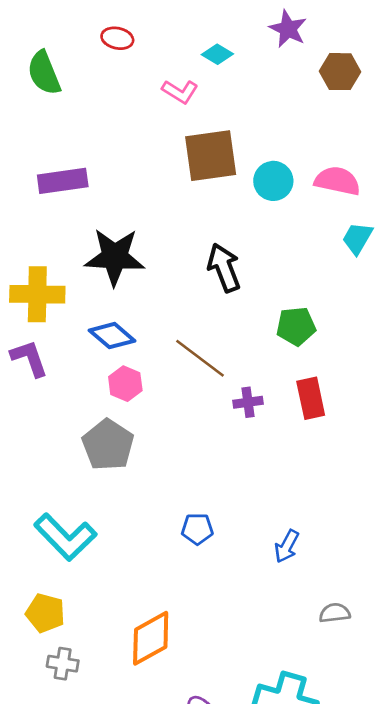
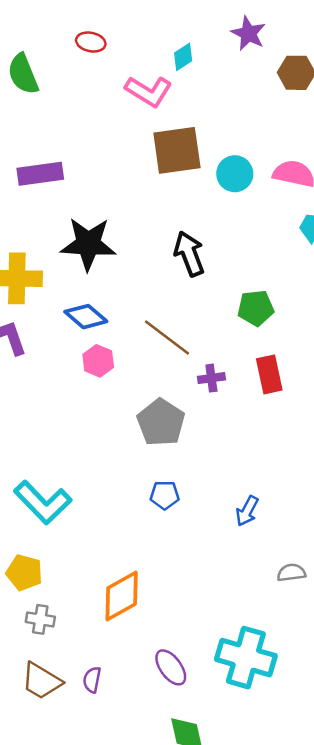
cyan diamond: (217, 54) -> (183, 57), turned -64
pink L-shape: (180, 92) -> (149, 91), size x1.4
gray pentagon: (108, 445) -> (161, 422), moved

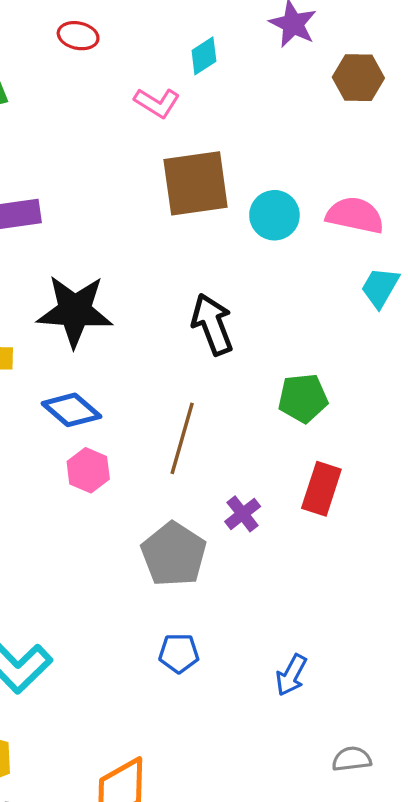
pink L-shape: (149, 91) -> (157, 103), size x0.7
brown line: (167, 337) -> (182, 438), turned 69
red rectangle: (269, 374) -> (321, 489), turned 30
purple cross: (211, 378) -> (243, 514), moved, turned -30

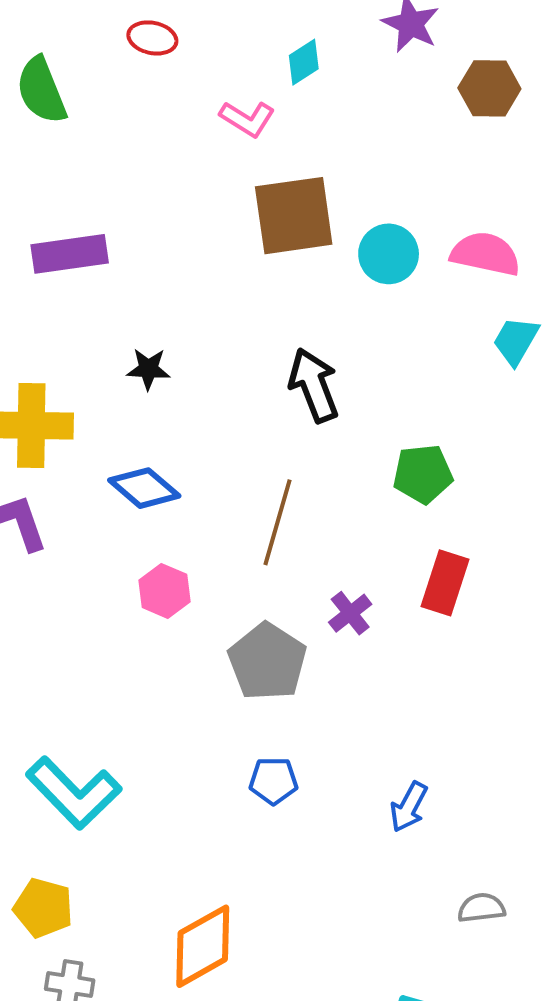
black star: (75, 311) -> (148, 369), size x0.5
pink hexagon: (88, 470) -> (164, 591), moved

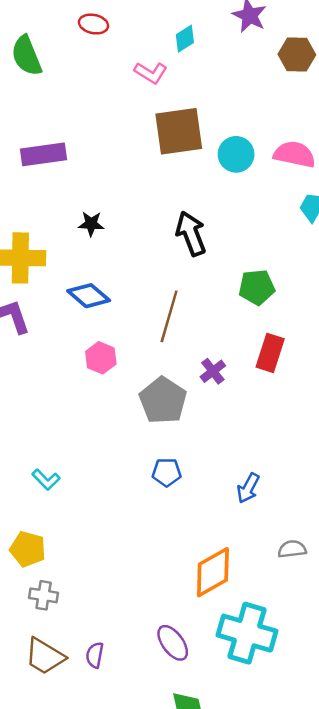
cyan L-shape: (74, 793) -> (46, 480), size x0.5
orange diamond: (203, 946) -> (213, 572), moved

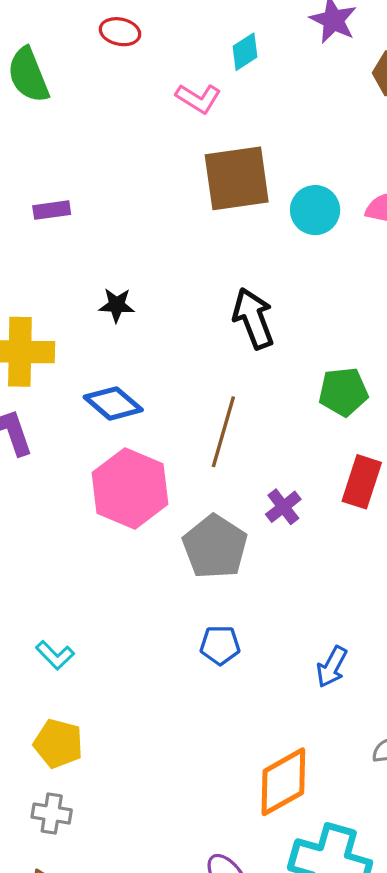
purple rectangle: (44, 154) -> (52, 210), size x0.6
pink hexagon: (101, 358) -> (130, 488), size x1.8
yellow pentagon: (28, 549) -> (58, 743), moved

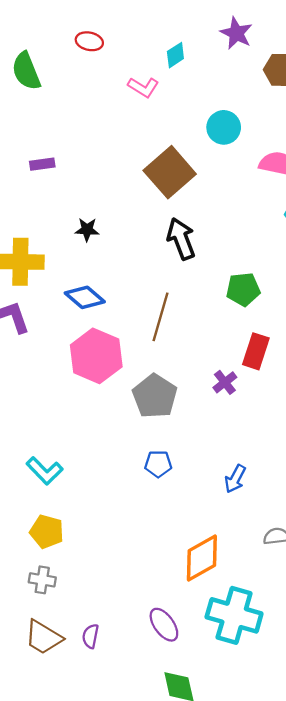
brown square: (237, 178) -> (170, 172), moved, turned -33
cyan circle: (315, 210) -> (224, 127), moved
purple cross: (283, 507) -> (225, 382), moved
cyan L-shape: (55, 655) -> (45, 471), size x1.4

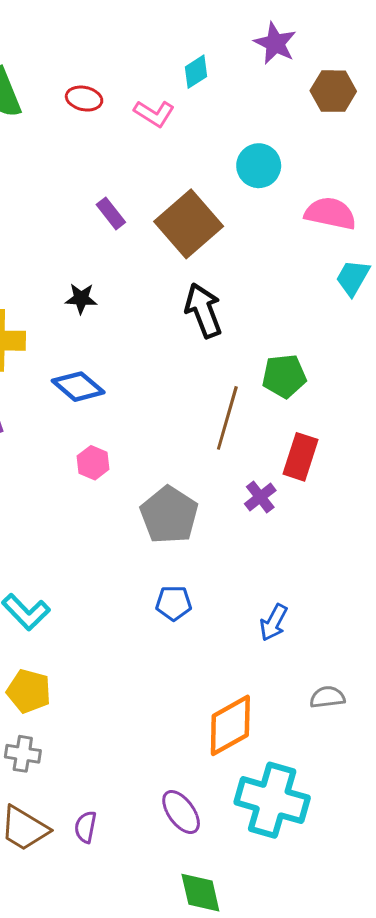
red ellipse: (89, 41) -> (84, 99), moved
purple rectangle: (42, 164) -> (111, 213), moved, turned 60
brown line: (161, 317) -> (227, 418), moved
pink hexagon: (96, 356) -> (93, 463), size x0.5

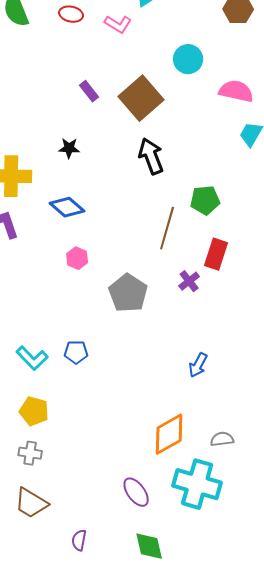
blue pentagon: (174, 603) -> (76, 352), moved
gray semicircle: (327, 697) -> (222, 439), moved
purple semicircle: (86, 827) -> (79, 540), moved

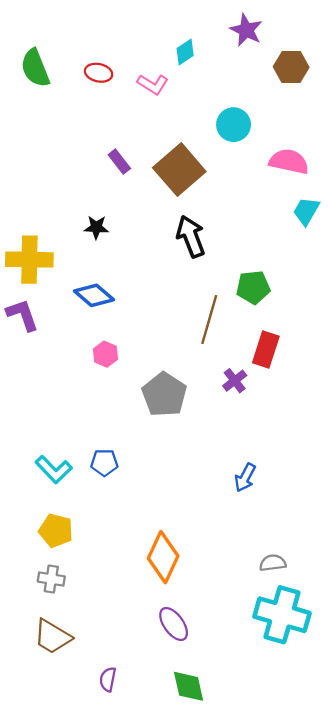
orange diamond: (169, 434) -> (163, 557), moved, turned -36
cyan cross: (197, 484) -> (282, 615), moved

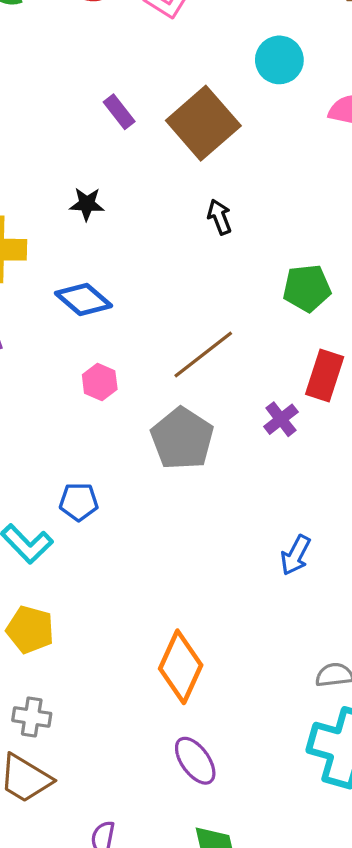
black arrow: (191, 236) -> (219, 217), size x0.6
brown line: (209, 320) -> (203, 354), moved, turned 36
blue pentagon: (104, 463) -> (79, 502), moved
gray cross: (51, 579) -> (32, 717), moved

